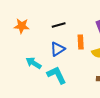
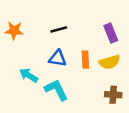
orange rectangle: (81, 42) -> (85, 60), moved
blue triangle: (58, 49) -> (58, 58), turned 42

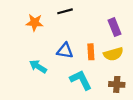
black line: (59, 29) -> (65, 11), moved
orange star: (14, 31) -> (35, 23), moved
cyan L-shape: (56, 90) -> (81, 80), moved

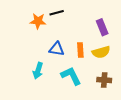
orange star: (35, 23) -> (38, 21), moved
cyan arrow: (38, 66) -> (38, 71), moved, turned -105

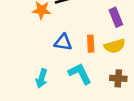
cyan arrow: (38, 71) -> (42, 78), moved

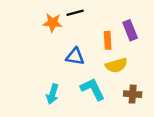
orange rectangle: (91, 44) -> (108, 40), moved
yellow semicircle: (115, 46) -> (116, 65), moved

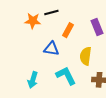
orange rectangle: (108, 40) -> (68, 30), moved, turned 32
yellow semicircle: (116, 65) -> (86, 56), turned 114

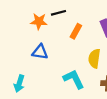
blue triangle: (51, 49) -> (40, 52), moved
cyan arrow: (33, 80) -> (19, 83), moved

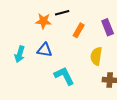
cyan L-shape: (74, 79) -> (64, 76), moved
cyan arrow: (19, 83) -> (20, 54), moved

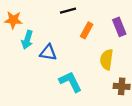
orange star: (43, 21) -> (13, 20), moved
cyan arrow: (20, 54) -> (27, 40), moved

